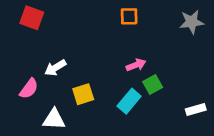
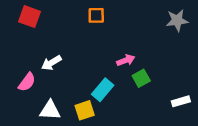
orange square: (129, 16) -> (96, 15), moved
yellow square: (83, 94) -> (85, 110), moved
cyan rectangle: (129, 101) -> (103, 90), moved

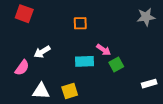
orange square: (96, 15) -> (80, 23), moved
pink arrow: (126, 60) -> (104, 50), turned 56
cyan rectangle: (103, 90) -> (85, 61), moved, turned 48

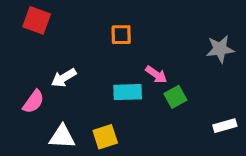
gray star: (146, 17) -> (220, 49), moved

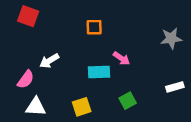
green square: (175, 97) -> (128, 101), moved
white rectangle: (225, 126) -> (175, 87), moved
white triangle: (62, 137) -> (36, 107), moved

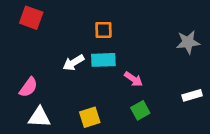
pink arrow: (121, 58) -> (133, 79), moved
white arrow: (49, 61) -> (73, 63), moved
cyan rectangle: (99, 72) -> (103, 60), moved

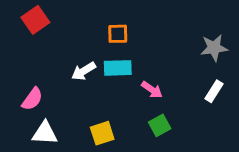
red square: (31, 18) -> (35, 20), turned 35
white rectangle: (192, 95) -> (214, 91), moved, turned -42

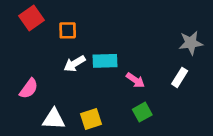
orange square: (118, 34) -> (68, 30), moved
white rectangle: (214, 91) -> (180, 77), moved
white triangle: (45, 133) -> (54, 119), moved

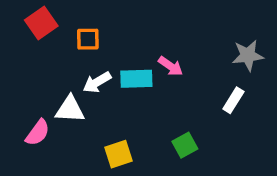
pink arrow: (135, 80) -> (171, 66), moved
pink semicircle: (29, 89) -> (38, 133), moved
white triangle: (54, 119) -> (70, 109), moved

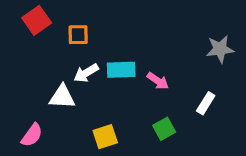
pink arrow: (171, 66) -> (158, 81), moved
white rectangle: (233, 100) -> (206, 103), moved
pink semicircle: (38, 133) -> (32, 135), moved

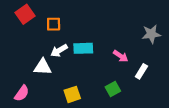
pink arrow: (158, 81) -> (121, 56), moved

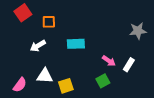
white arrow: (59, 51) -> (38, 46), moved
pink arrow: (121, 56) -> (109, 61), moved
white triangle: (43, 67) -> (45, 76), moved

